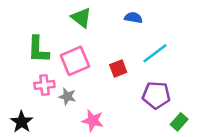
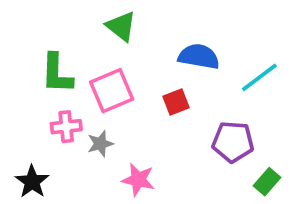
blue semicircle: (133, 18) -> (199, 57), moved, size x1.5
cyan line: (155, 53) -> (259, 77), moved
gray star: (67, 96) -> (100, 144), turned -30

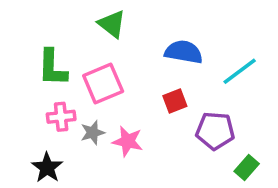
red square: (176, 102) -> (175, 101), moved
pink star: (138, 180) -> (128, 141), moved
black star: (32, 182) -> (47, 168), moved

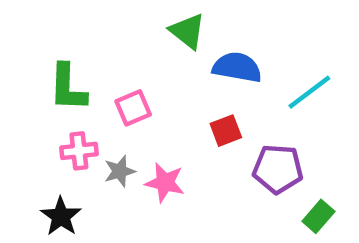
green triangle: (112, 24) -> (187, 31), moved
pink square: (103, 83) -> (133, 108), size x0.7

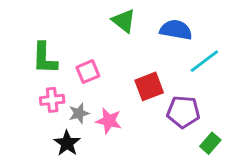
blue semicircle: (237, 67) -> (176, 30), moved
red square: (226, 131) -> (149, 86), size x1.4
black star: (61, 216) -> (67, 143), moved

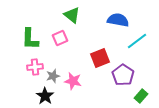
green triangle: (124, 21) -> (72, 15), moved
pink square: (88, 72) -> (60, 38), moved
purple pentagon: (183, 112) -> (123, 75), turned 30

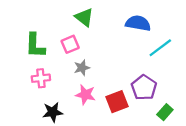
red square: (100, 58) -> (117, 102), moved
gray star: (53, 76) -> (82, 68), moved
black star: (45, 96) -> (53, 112), turned 30

